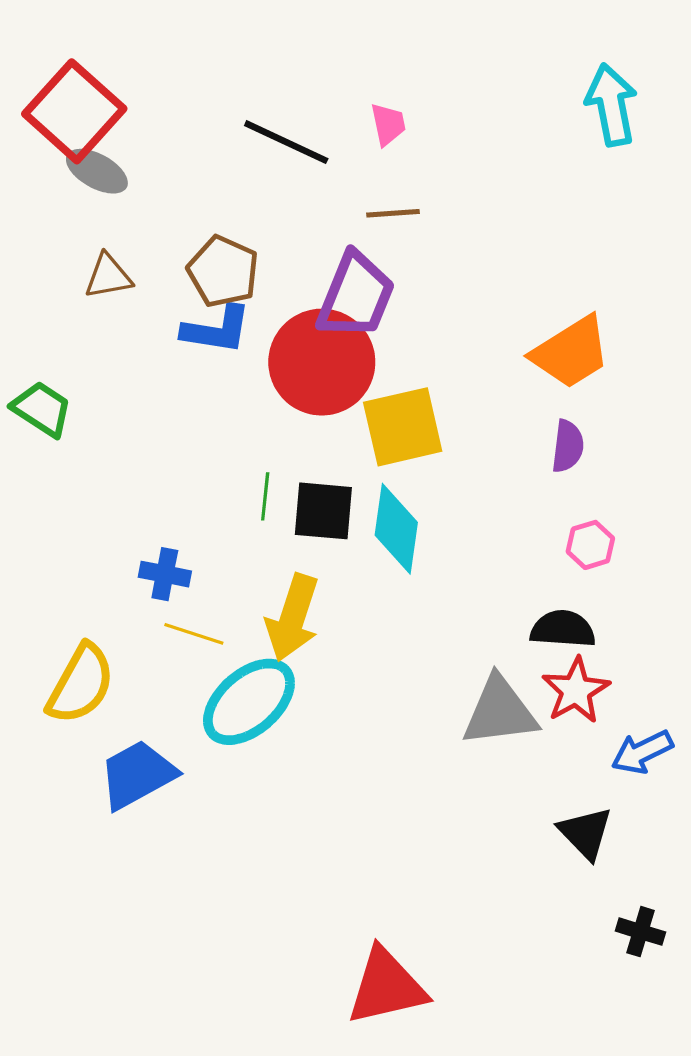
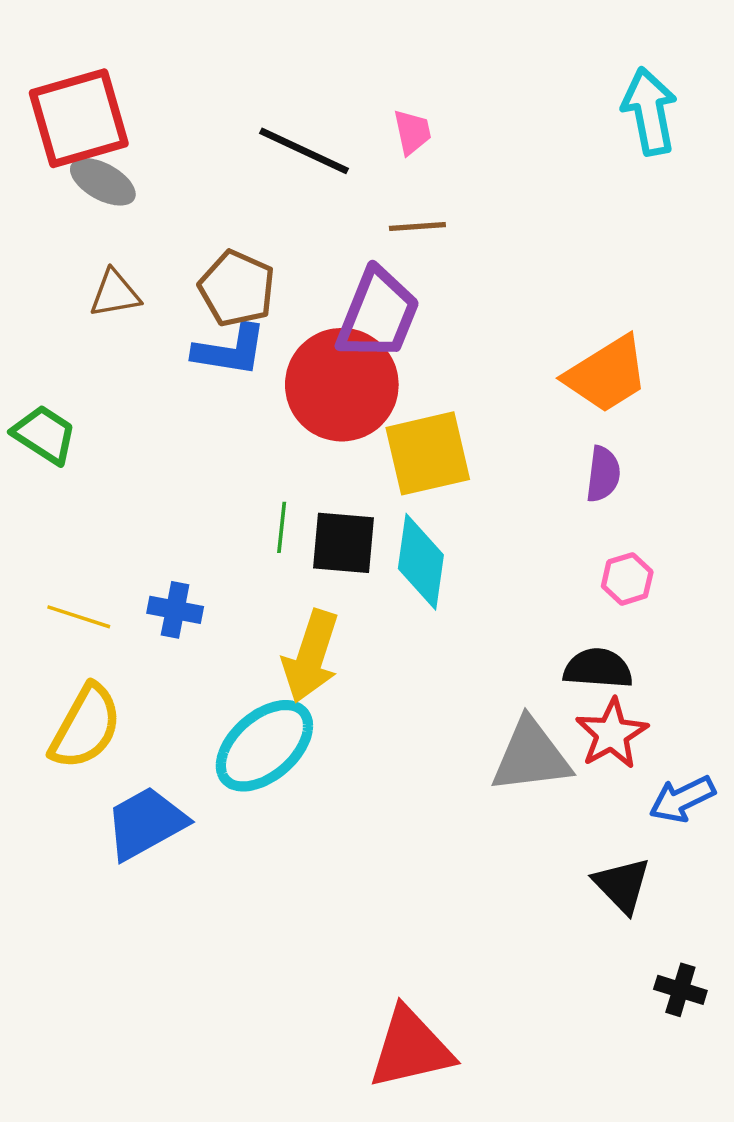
red square: (74, 111) -> (79, 118), turned 32
yellow line: (194, 634) -> (79, 617), moved

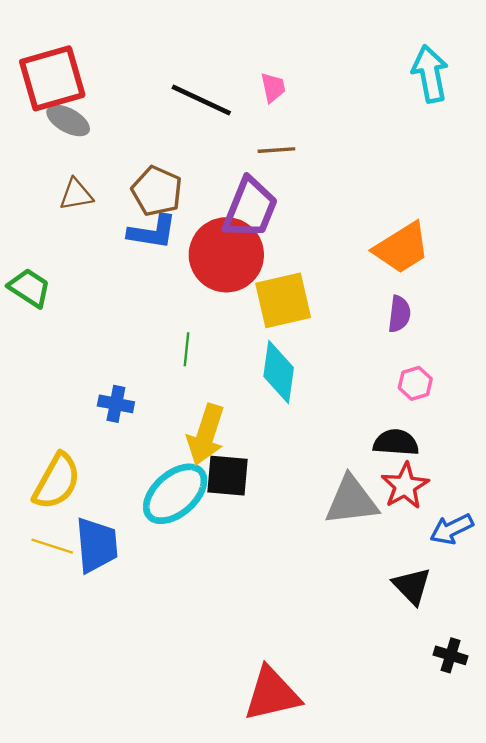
black square: (344, 543) -> (227, 476), moved
yellow line: (79, 617) -> (52, 546), moved
blue trapezoid: (146, 823) -> (97, 545), turned 114

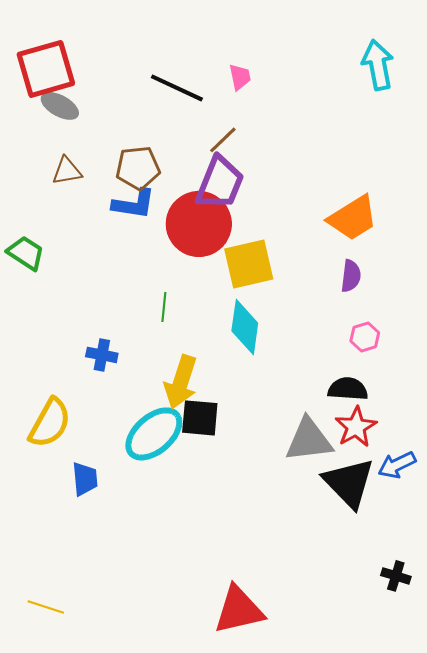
brown line: (276, 150) -> (223, 140), moved, turned -40
brown pentagon: (157, 191) -> (138, 168), turned -30
blue trapezoid: (97, 545) -> (85, 479), size x0.7
yellow line: (52, 546) -> (46, 607), moved
black triangle: (412, 586) -> (349, 483), moved, size x1.5

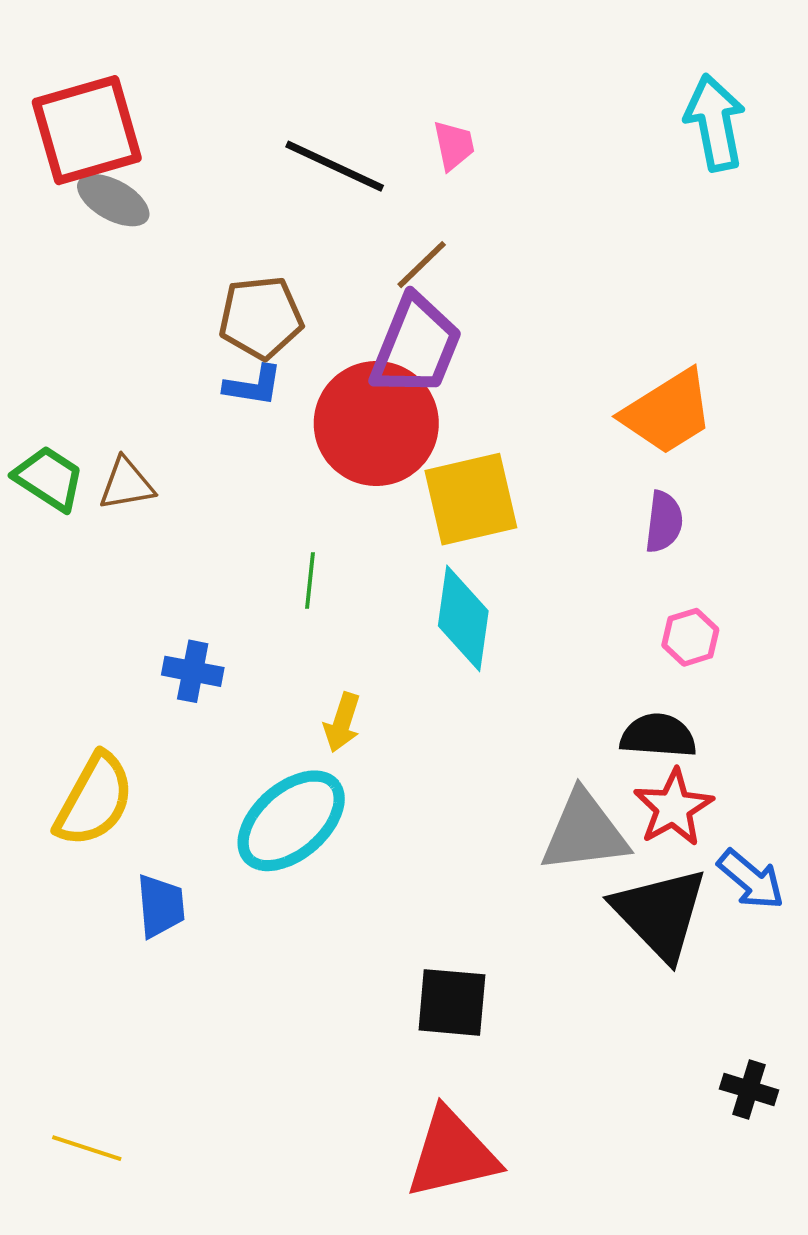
brown triangle: (67, 171) -> (127, 484), moved
blue L-shape: (134, 204) -> (253, 386), size x0.7
yellow arrow: (181, 382) -> (342, 722), size x0.6
black square: (200, 418) -> (452, 1002), moved
blue arrow: (397, 465) -> (751, 879), turned -114

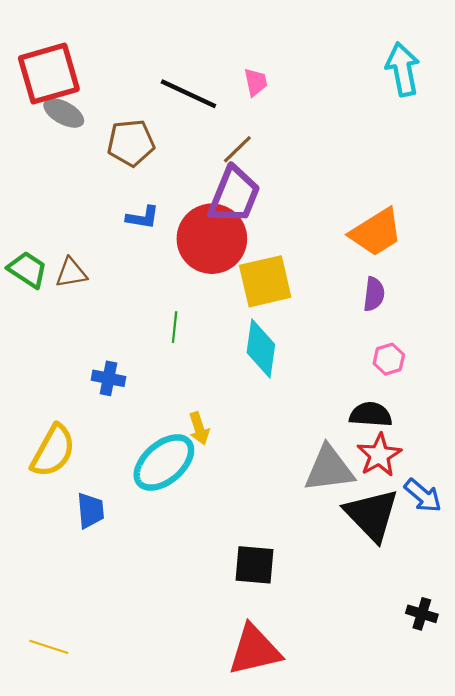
brown pentagon: (261, 318) -> (131, 143), moved
yellow arrow: (342, 722) -> (199, 428), moved, turned -36

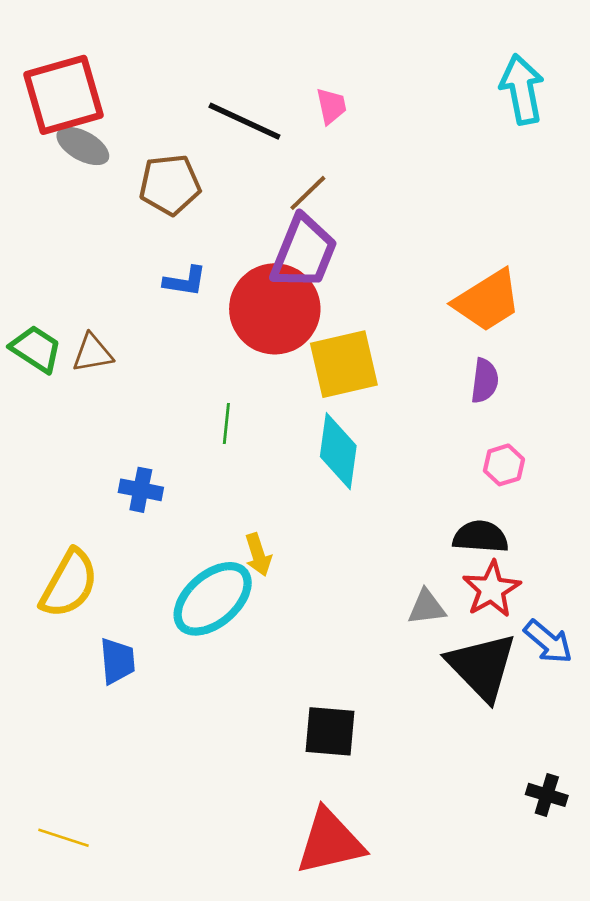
gray triangle: (329, 469) -> (427, 607), size x0.6

